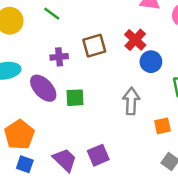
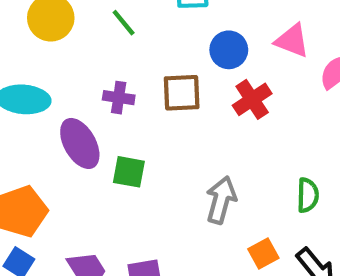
blue circle: (151, 62) -> (229, 50), moved
orange square: (163, 126) -> (263, 254), turned -30

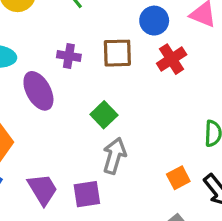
green square: (129, 172) -> (104, 115), moved, turned 35
gray arrow: (221, 200) -> (114, 156), moved

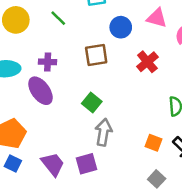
purple cross: (69, 56) -> (48, 62), moved
red cross: (172, 59) -> (147, 62), moved
orange square: (178, 178) -> (154, 143), turned -35

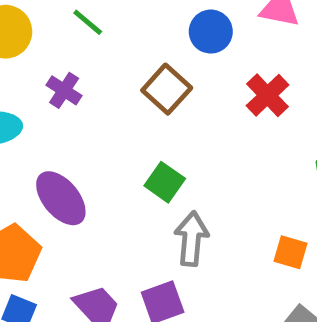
brown square: (96, 55) -> (167, 89), turned -35
purple cross: (48, 62) -> (64, 90), moved, turned 35
purple ellipse: (40, 91) -> (61, 198), moved

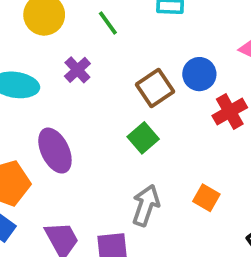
blue circle: (211, 32) -> (199, 74), moved
green square: (165, 182) -> (143, 138), moved
orange square: (290, 252) -> (206, 198), moved

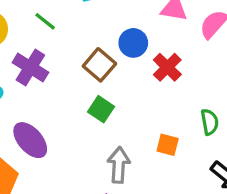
purple cross: (77, 70) -> (30, 67), size x1.5

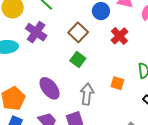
blue circle: (133, 43) -> (101, 11), moved
purple ellipse: (30, 140) -> (50, 88), moved

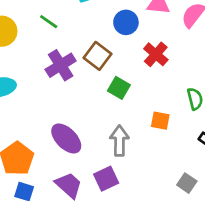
purple cross: (36, 32) -> (61, 65), moved, turned 30
green square: (78, 60) -> (119, 88), moved

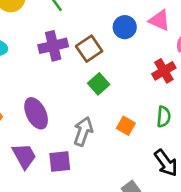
red cross: (156, 54) -> (164, 71), moved

